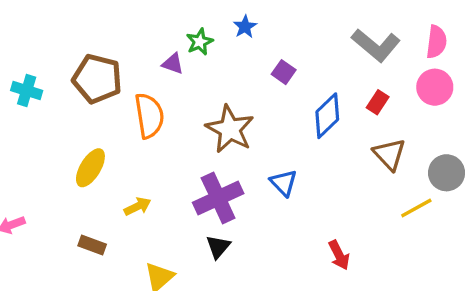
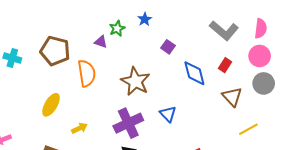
blue diamond: (327, 116) -> (194, 73), turned -60
gray circle: (447, 173) -> (264, 83), moved

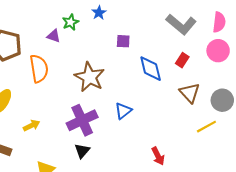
purple square: (168, 47) -> (123, 41), turned -32
gray circle: (264, 83) -> (222, 100), moved
blue triangle: (168, 114) -> (123, 111), turned 36

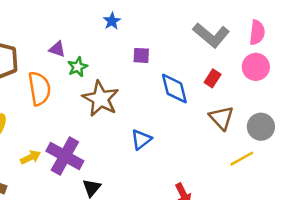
green star: (71, 22) -> (78, 67), moved
purple cross: (82, 120) -> (65, 156), moved, turned -36

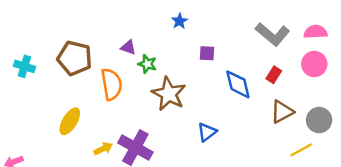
pink semicircle: (257, 33) -> (315, 32), turned -100
green star: (78, 67) -> (147, 64), turned -30
brown triangle: (221, 118) -> (282, 112), turned 45

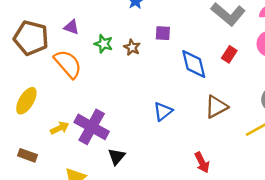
purple triangle: (128, 47) -> (71, 27), moved
orange semicircle: (112, 84) -> (68, 64), turned -32
brown star: (169, 94) -> (132, 47), moved, size x0.5
brown triangle: (282, 112) -> (216, 107), moved

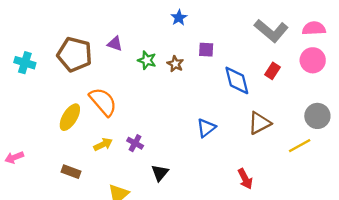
orange semicircle: (68, 64) -> (103, 102), moved
purple cross: (92, 127) -> (135, 143), size x0.5

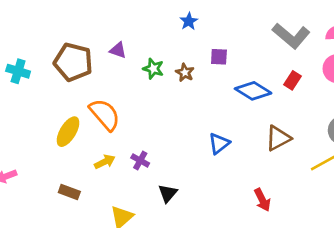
blue diamond: (237, 80) -> (253, 91), turned -44

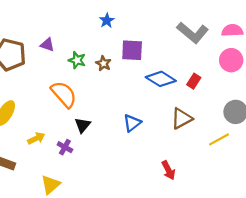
purple square: (219, 57) -> (132, 50), size x1.5
red rectangle: (292, 80) -> (194, 81), moved
orange semicircle: (105, 115) -> (64, 94), moved
purple cross: (140, 160) -> (65, 147), moved
black triangle: (168, 193) -> (83, 125), moved

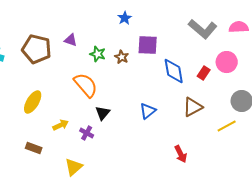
pink circle: (231, 60) -> (227, 62), moved
blue diamond: (161, 79) -> (174, 71), turned 48

